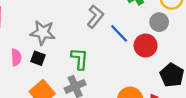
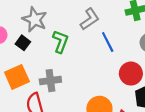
red circle: (146, 46) -> (131, 74), moved
green L-shape: (80, 59) -> (60, 42), moved

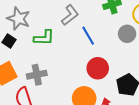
green L-shape: (60, 42) -> (44, 38), turned 75
red circle: (131, 74) -> (98, 68), moved

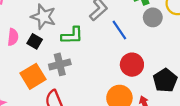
gray circle: (127, 34) -> (153, 17), moved
gray cross: (37, 75) -> (60, 64), moved

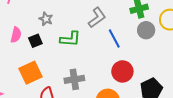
gray star: (43, 17) -> (46, 19), size x0.6
black square: (35, 41) -> (35, 41), turned 32
gray cross: (60, 64) -> (74, 79), moved

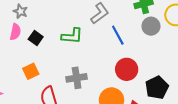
gray star: (46, 19) -> (20, 11), moved
black square: (35, 41) -> (36, 38), turned -32
orange square: (31, 73) -> (31, 71), size x0.7

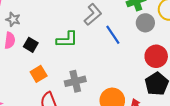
red circle: (127, 69) -> (156, 56), moved
orange square: (31, 71) -> (39, 74), moved

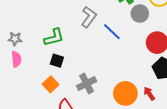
green L-shape: (67, 39) -> (54, 37), moved
black square: (31, 45) -> (57, 61), moved

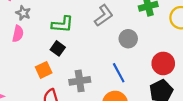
gray circle: (140, 14) -> (128, 39), moved
blue line: (112, 32) -> (119, 73), moved

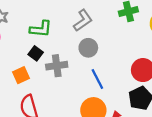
gray circle: (128, 39) -> (88, 48), moved
gray cross: (80, 81) -> (57, 66), moved

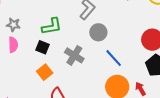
black square: (36, 53) -> (42, 47), moved
gray cross: (57, 66) -> (74, 55), turned -36

